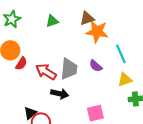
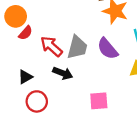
purple semicircle: (96, 66) -> (108, 49), size x1.5
black triangle: (30, 113) -> (25, 77), moved

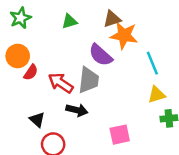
purple semicircle: (108, 49) -> (101, 55), moved
black triangle: (25, 77) -> (37, 120), turned -40

